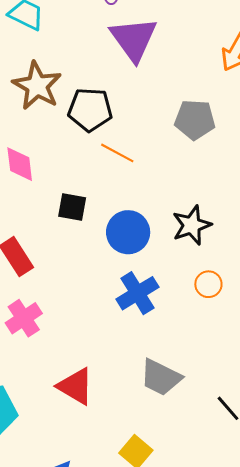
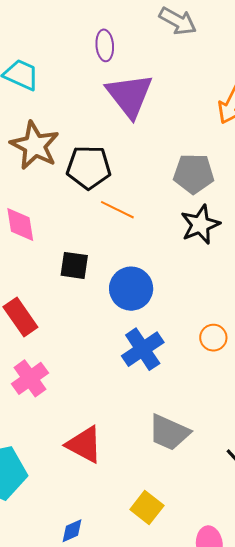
black star: (192, 225) -> (200, 225), moved

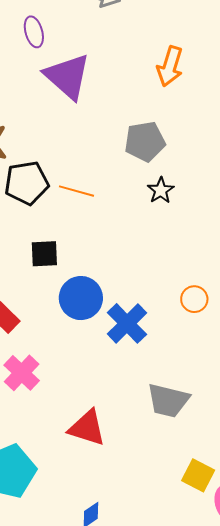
black pentagon: (89, 167) -> (27, 183), moved
black star: (200, 225) -> (161, 190), size x0.7
blue circle: (131, 289) -> (81, 298), moved
yellow square: (147, 508) -> (198, 475), moved

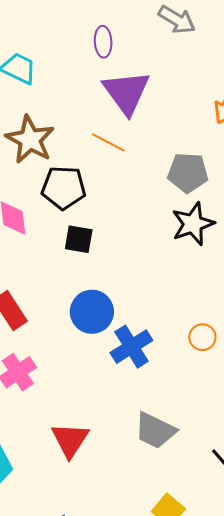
black star: (161, 190) -> (193, 224), size x1.6
orange line: (76, 191) -> (108, 142), moved
black square: (44, 254) -> (79, 239), moved
red triangle: (87, 428) -> (70, 440), turned 33

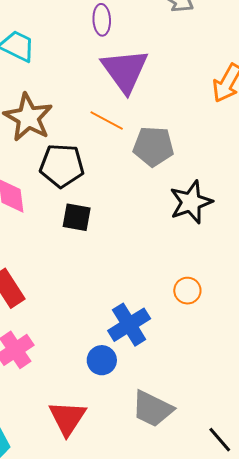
gray pentagon: (188, 173) -> (153, 146), moved
blue circle: (92, 312) -> (102, 360), moved, size x0.7
orange circle: (202, 337) -> (187, 291), moved

